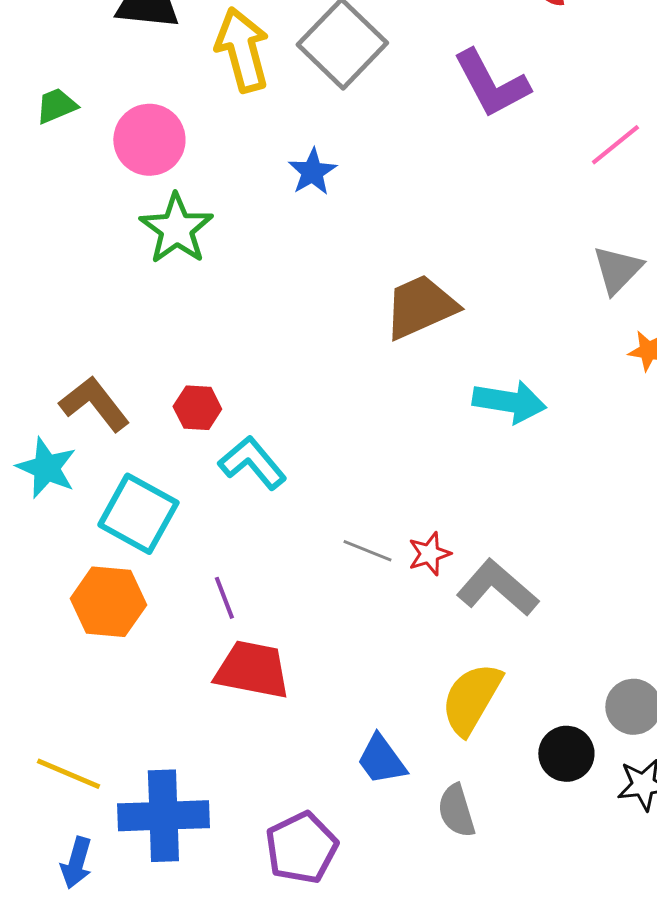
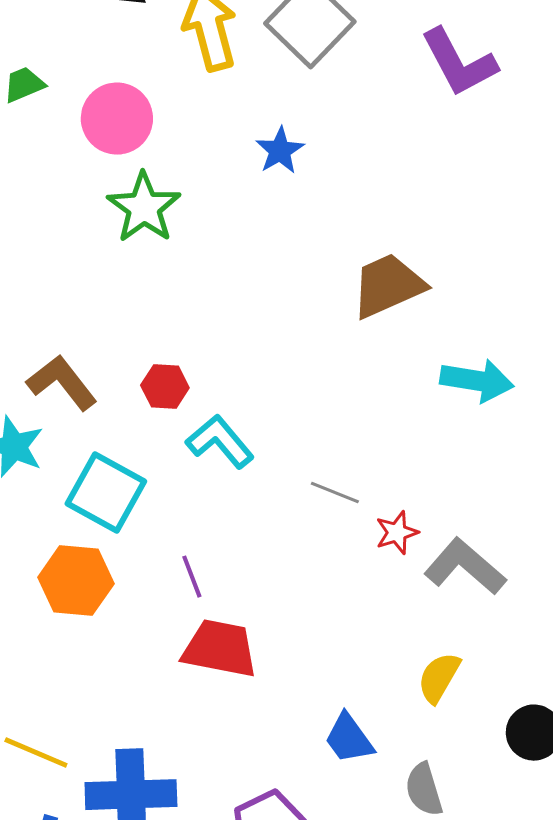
gray line: (367, 551) -> (335, 493), moved
yellow semicircle: (471, 699) -> (439, 678), size x0.7

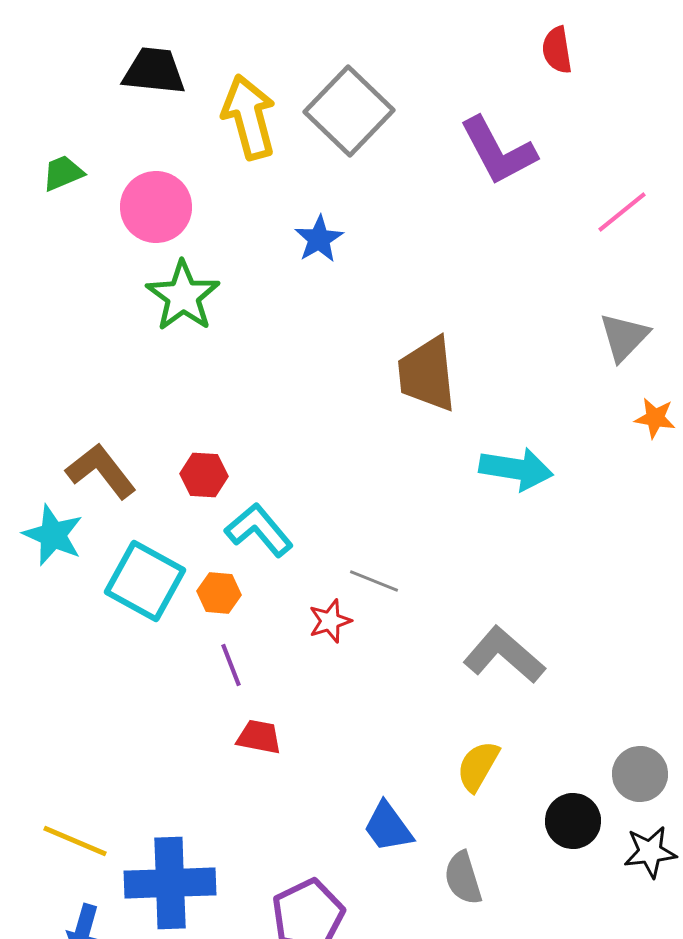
brown trapezoid: (388, 286) -> (427, 374), turned -72
red star: (397, 533) -> (330, 621), moved
orange hexagon: (76, 581) -> (219, 593), moved, size x0.6
red trapezoid: (220, 649) -> (259, 737), size x0.6

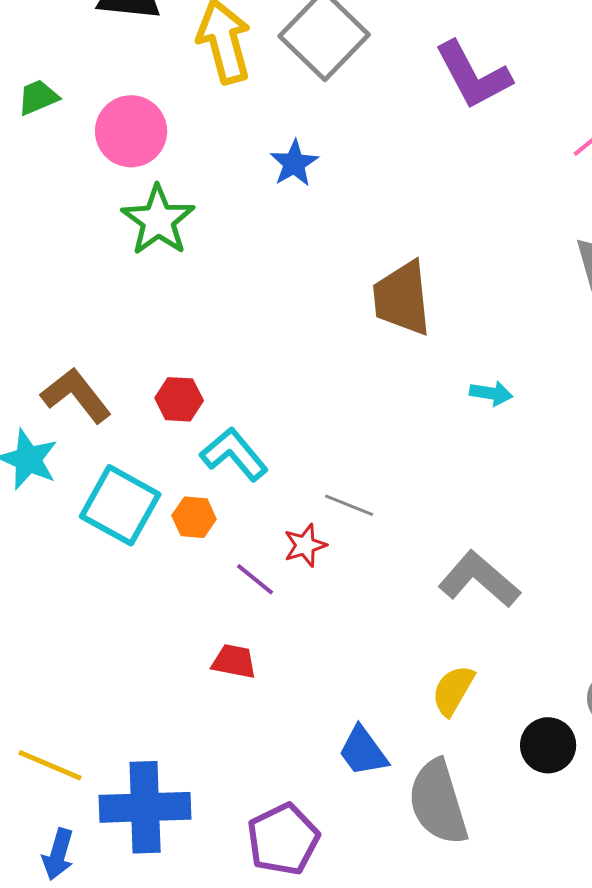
cyan arrow: (516, 469) -> (491, 393), size x0.6
purple line: (231, 665) -> (255, 579), moved, turned -30
gray semicircle: (463, 878) -> (438, 802), size x1.6

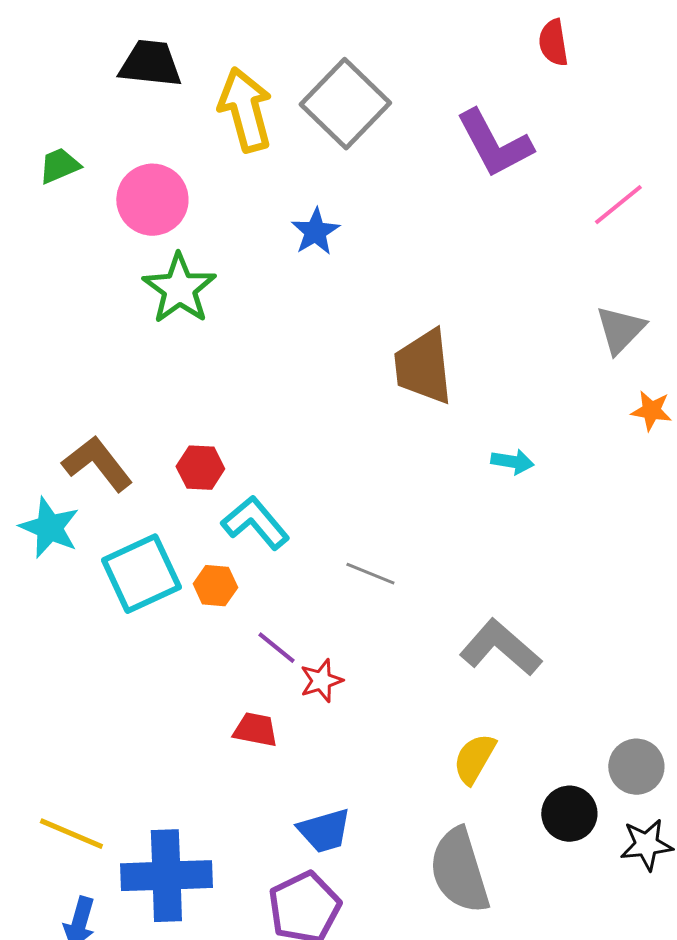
cyan square: (120, 505) -> (141, 574), turned 36
red star: (305, 545) -> (321, 681), moved
blue trapezoid: (363, 751) -> (324, 831), moved, turned -70

